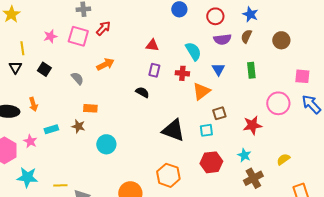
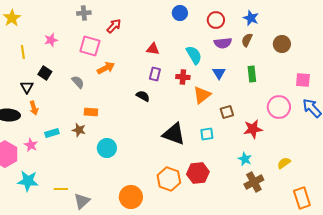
red arrow: (103, 28) -> (114, 26), moved
pink square: (78, 36) -> (90, 46), moved
black triangle: (15, 67) -> (27, 87), moved
brown square: (219, 113) -> (227, 112), moved
red hexagon: (211, 162) -> (198, 173), moved

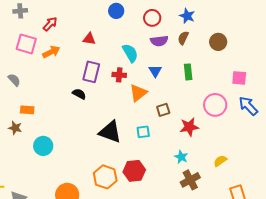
red triangle: (153, 49) -> (89, 39), moved
orange arrow: (106, 68) -> (51, 52), moved
purple rectangle: (155, 74) -> (91, 72), size x1.5

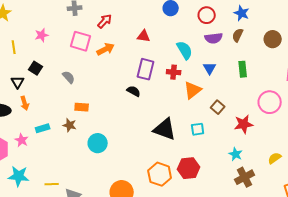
brown square: (163, 110) -> (218, 107), turned -32

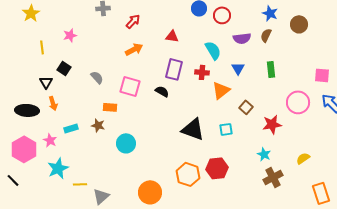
red circle: (207, 15) -> (222, 15), moved
brown circle: (273, 39) -> (299, 24), moved
pink square: (81, 41) -> (130, 86), moved
cyan star: (19, 176) -> (58, 168), moved, turned -30

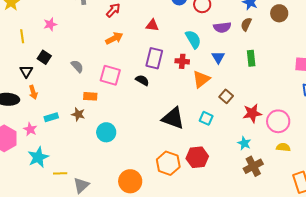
pink circle: (298, 102) -> (278, 121), moved
cyan square: (226, 129) -> (206, 118), turned 32
yellow semicircle: (303, 158) -> (283, 147), turned 40

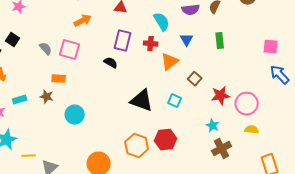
pink square: (110, 75) -> (70, 50), moved

